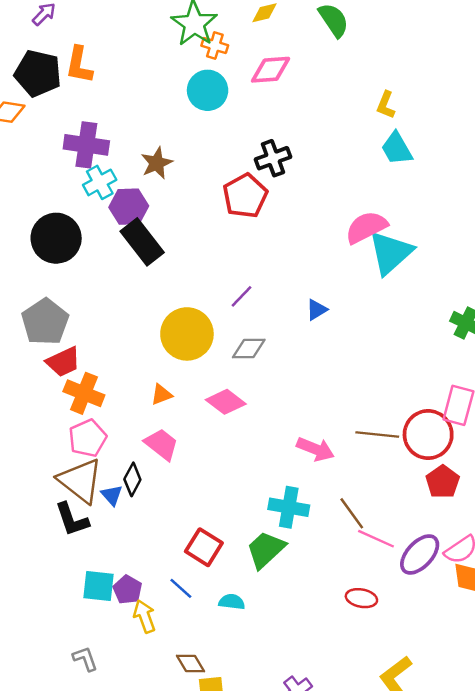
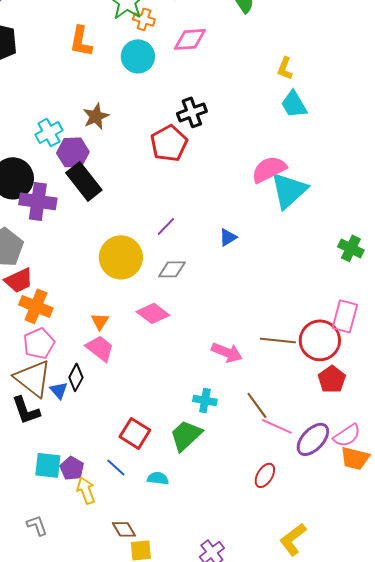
orange L-shape: (79, 65) -> (81, 41), moved
purple cross: (86, 145) -> (38, 201), moved
orange triangle: (162, 395) -> (100, 321), moved, turned -36
cyan cross: (289, 507) -> (205, 400), size x0.7
red ellipse: (361, 598) -> (265, 475), turned -70

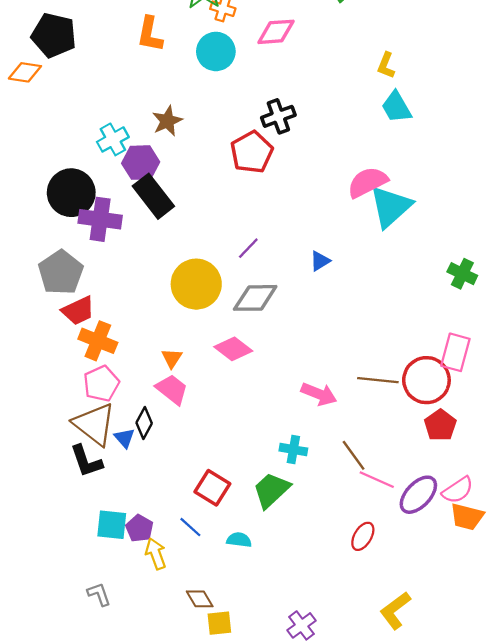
gray diamond: (172, 269) -> (255, 298), size x1.4

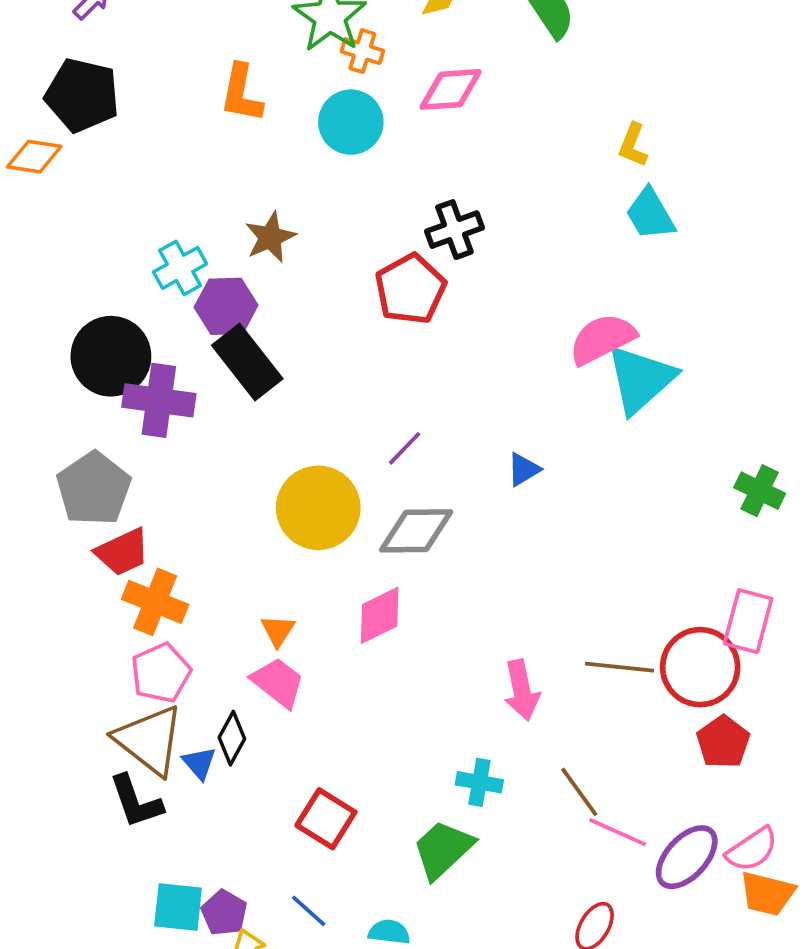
pink diamond: (233, 349) -> (380, 615), turned -63
pink arrow: (319, 394) -> (522, 690), turned 56
red square: (212, 488) -> (326, 819), moved

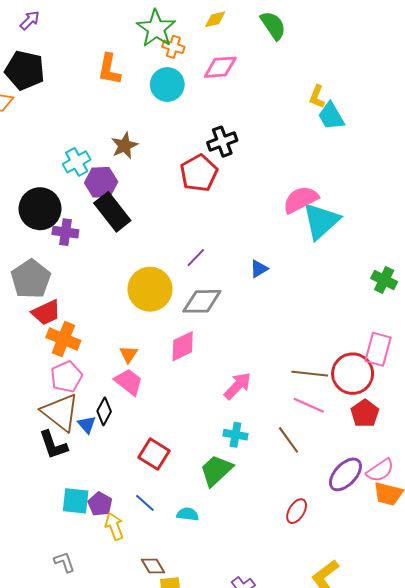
cyan trapezoid: (650, 214) -> (331, 116), moved
purple cross: (159, 400) -> (65, 232), size x0.7
pink arrow: (522, 690) -> (238, 386), moved, turned -124
pink line: (618, 832) -> (309, 405), moved

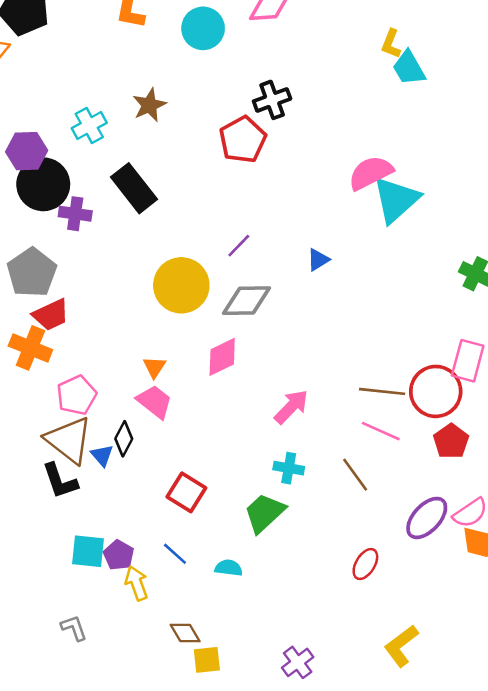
purple hexagon: (101, 182) -> (27, 151), moved
orange cross: (63, 339) -> (30, 348), moved

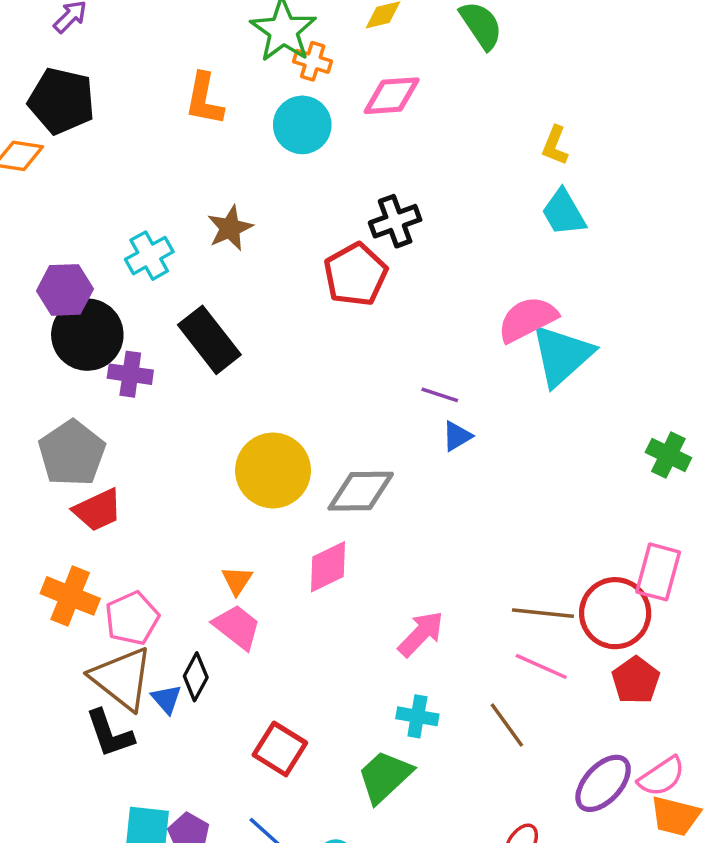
cyan trapezoid: (409, 68) -> (564, 213), moved
purple line: (239, 246) -> (440, 395), moved, turned 64
orange cross: (30, 348) -> (70, 596), moved

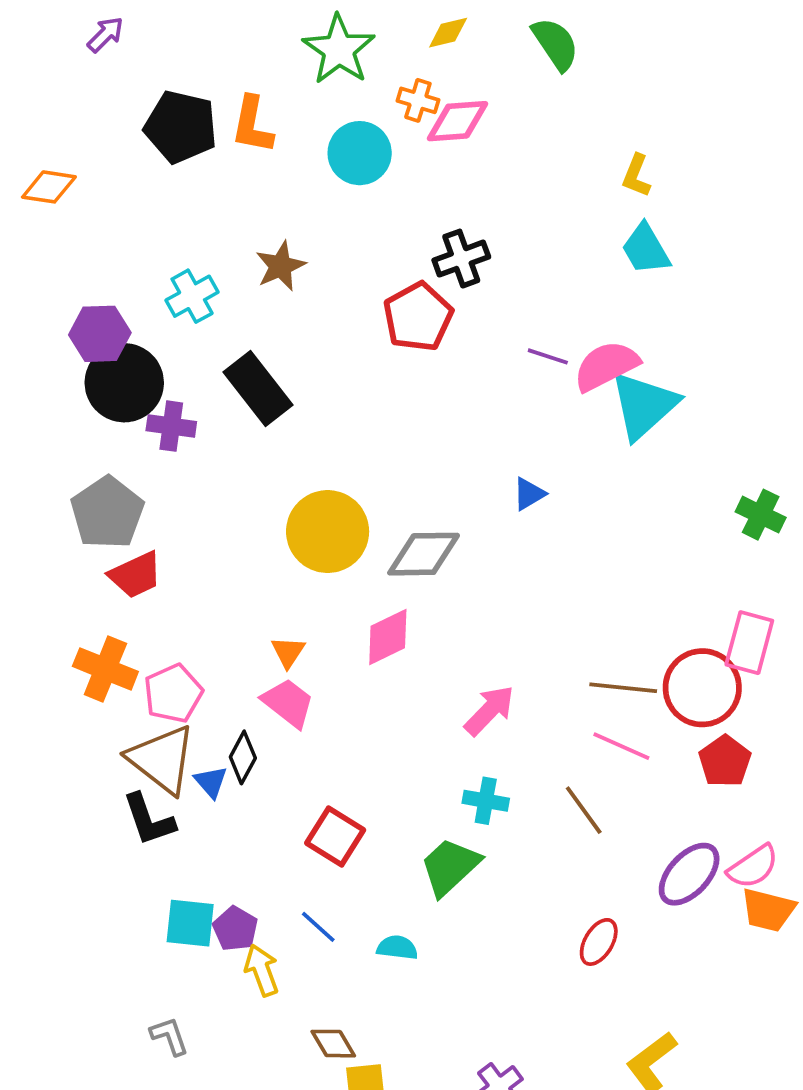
orange cross: (313, 61) -> (418, 100), moved
black pentagon: (62, 101) -> (181, 127), moved
purple line: (440, 395) -> (548, 356), moved

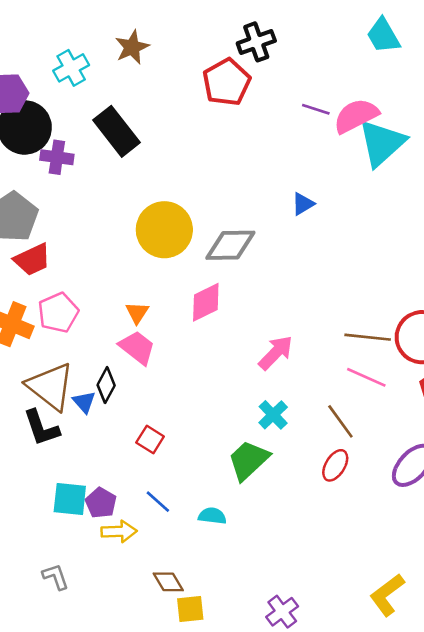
pink pentagon: (173, 693) -> (58, 313), moved
cyan cross: (486, 801) -> (273, 415), turned 36
red square: (335, 837) -> (150, 439), moved, size x0.7
red ellipse: (599, 942) -> (335, 465), moved
yellow arrow: (262, 970) -> (119, 531), turned 108

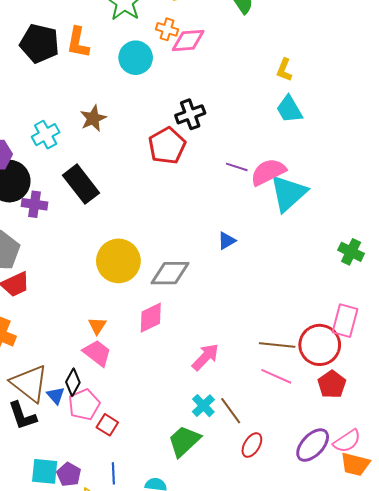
pink pentagon: (58, 313) -> (84, 405), moved
brown line: (340, 421) -> (231, 411), moved
blue line: (158, 502) -> (113, 473), turned 45

